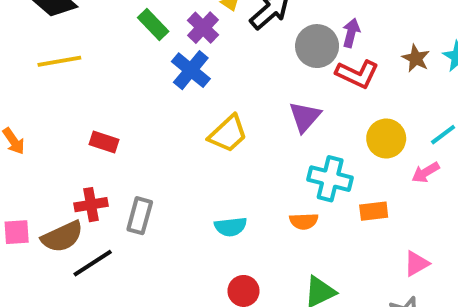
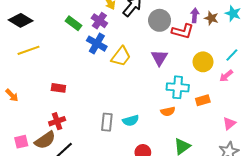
purple arrow: (351, 33) -> (195, 15), moved
yellow trapezoid: (228, 134) -> (121, 56), moved
gray rectangle: (140, 216) -> (107, 122), moved

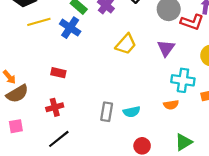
blue cross: (97, 44) -> (70, 28), moved
yellow line: (29, 50) -> (39, 22), moved
brown semicircle: (45, 140) -> (17, 94), moved

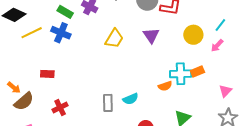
red rectangle: (58, 73) -> (47, 74), moved
cyan cross: (183, 80) -> (181, 74), moved

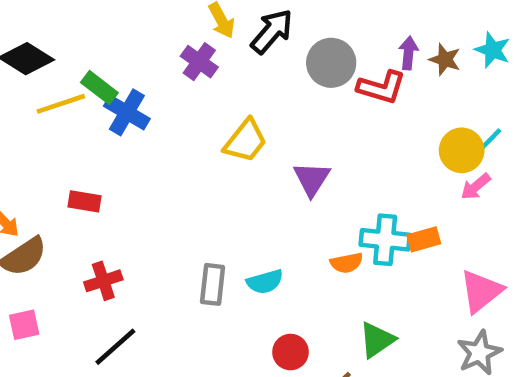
green rectangle: (65, 12) -> (99, 88), moved
purple triangle: (151, 35) -> (312, 179), moved
yellow circle: (193, 35) -> (462, 150), moved
pink triangle: (225, 91) -> (481, 291), size x1.5

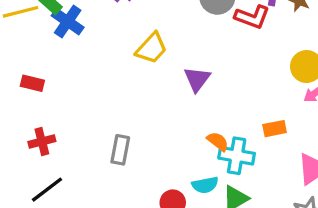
cyan cross: (385, 240) -> (237, 156), moved
orange semicircle: (347, 263) -> (218, 141), turned -135
cyan semicircle: (265, 282) -> (205, 185), moved

